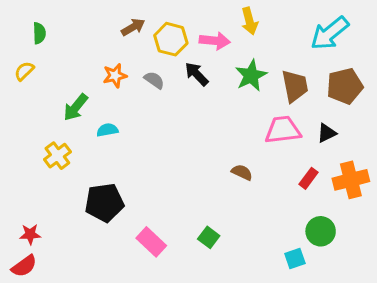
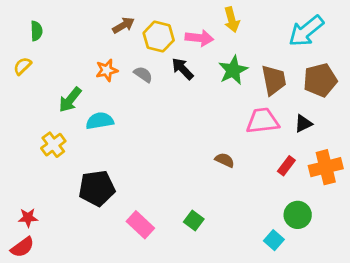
cyan semicircle: (107, 130) -> (100, 121), size x1.4
cyan square: (295, 258) -> (274, 240), turned -30

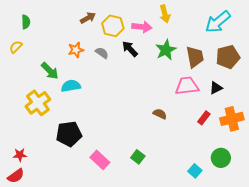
green arrow: (70, 100) -> (50, 71), turned -84
yellow cross: (53, 145) -> (38, 103), size x1.4
green circle: (298, 215) -> (221, 158), moved

